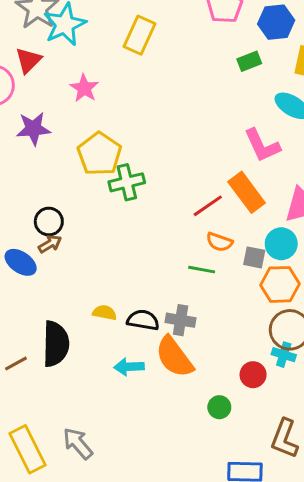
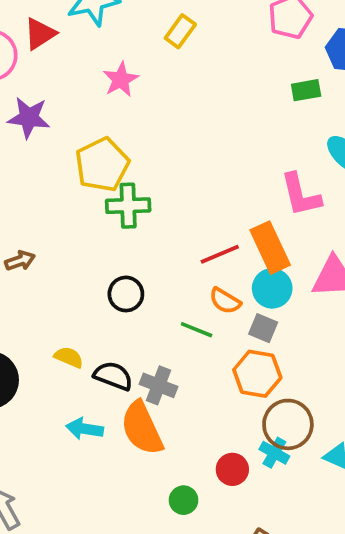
yellow rectangle: (140, 35) -> (180, 31), size x0.7
pink star: (84, 88) -> (121, 80), moved
black circle: (49, 221) -> (126, 294), moved
cyan circle: (281, 244) -> (272, 288), moved
orange hexagon: (280, 284) -> (257, 374), moved

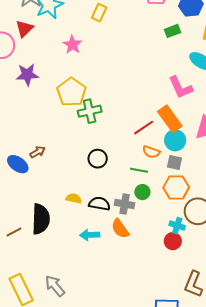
orange semicircle: (142, 428) -> (120, 229), size x0.7
cyan cross: (274, 453) -> (177, 226), moved
green circle: (184, 500) -> (142, 192), moved

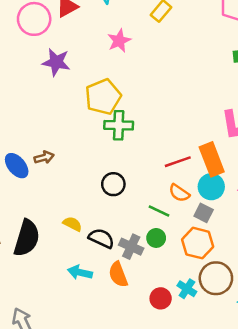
red circle: (173, 241) -> (161, 298), moved

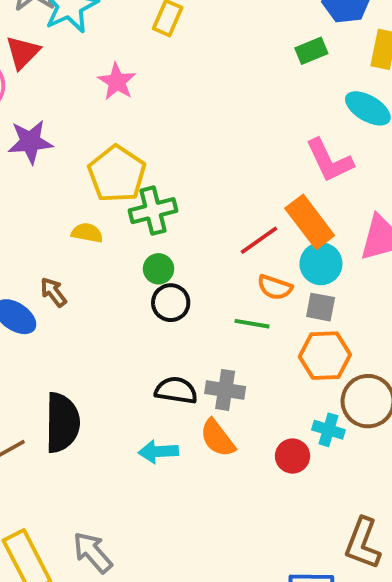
brown arrow: (44, 157) -> (53, 292), turned -96
yellow semicircle: (72, 224) -> (87, 233), moved
green circle: (156, 238) -> (158, 269), moved

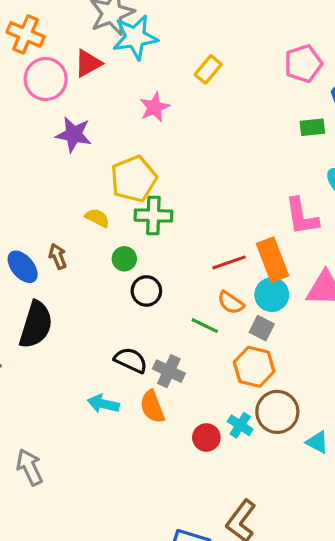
green circle: (158, 269) -> (124, 259), moved
black semicircle: (62, 423) -> (36, 325), moved

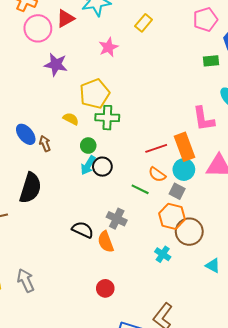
blue ellipse: (23, 267) -> (26, 134), moved
black semicircle: (131, 360) -> (83, 230), moved
cyan arrow: (103, 404) -> (88, 165), moved, turned -72
brown circle: (277, 412) -> (189, 232), moved
red circle: (206, 437) -> (105, 288), moved

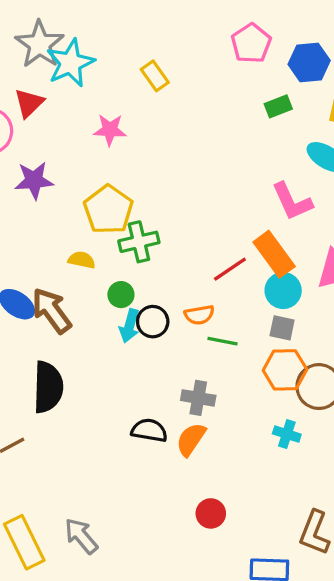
yellow rectangle: (144, 23) -> (155, 76), turned -60
pink star: (108, 47) -> (110, 130), turned -30
brown arrow: (45, 144) -> (52, 311), size x1.8
orange semicircle: (157, 174) -> (199, 315), moved, turned -30
orange semicircle: (106, 242) -> (191, 439), turned 70

